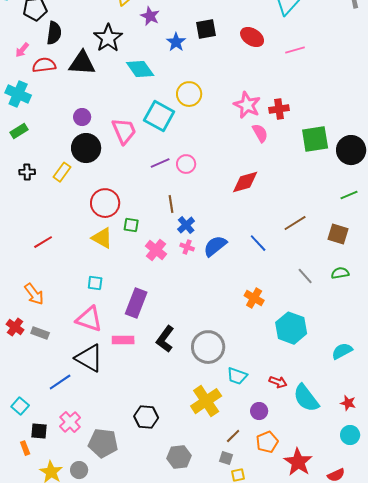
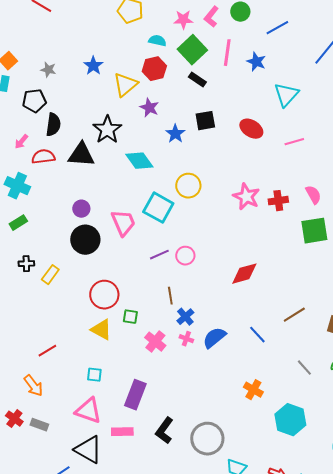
pink semicircle: (260, 133) -> (313, 195), moved
yellow rectangle: (62, 172) -> (50, 275), moved
red line: (43, 242) -> (47, 351), moved

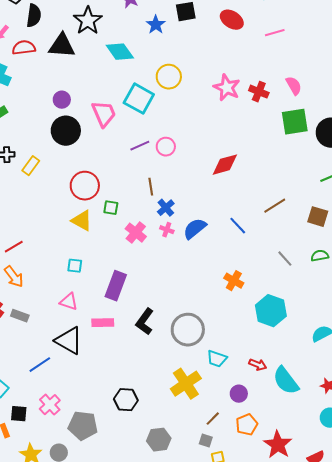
red cross: (278, 201) -> (259, 92), turned 30
red line: (47, 351) -> (14, 247), moved
pink triangle: (88, 411) -> (69, 302), size x0.7

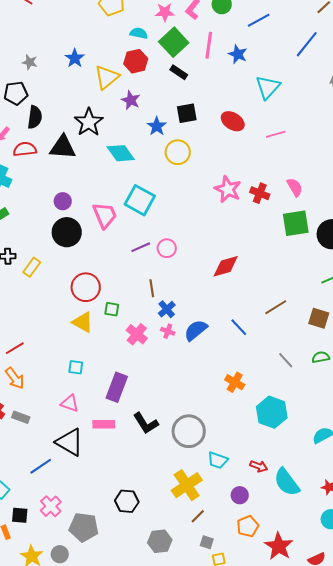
yellow circle: (169, 77) -> (178, 152), moved
black L-shape: (145, 322) -> (146, 423), turned -68
brown line: (213, 419) -> (198, 516), moved

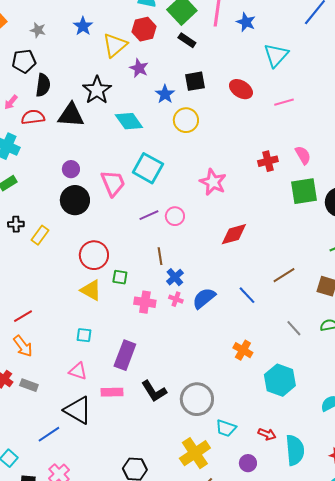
pink star: (228, 189) -> (213, 182), moved
red cross: (260, 193) -> (268, 161), turned -36
pink cross: (137, 334) -> (145, 302), turned -30
cyan semicircle: (287, 482) -> (295, 450), turned -148

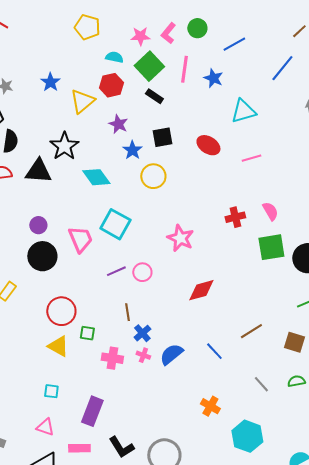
cyan triangle: (276, 55) -> (243, 111), turned 32
purple star: (139, 68) -> (118, 124), moved

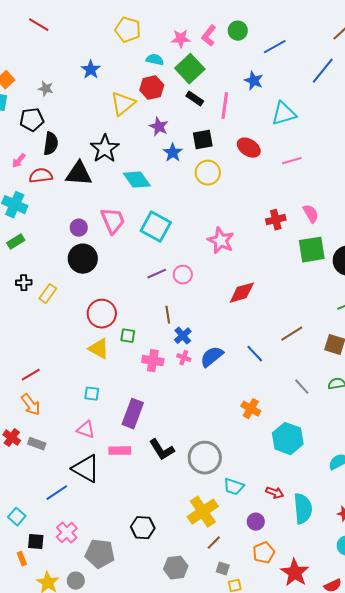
pink line: (184, 69) -> (225, 106), moved
blue star: (50, 82) -> (91, 70), moved
yellow circle: (153, 176) -> (208, 173), moved
pink trapezoid: (80, 239) -> (113, 221), moved

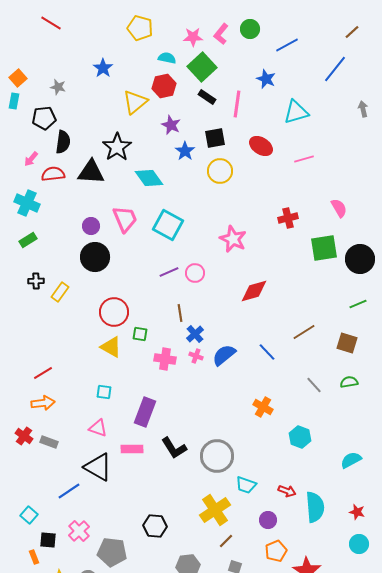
pink semicircle: (311, 214) -> (339, 208), moved
orange arrow: (31, 405) -> (43, 403), turned -60
cyan hexagon: (288, 439) -> (300, 437), size x0.7

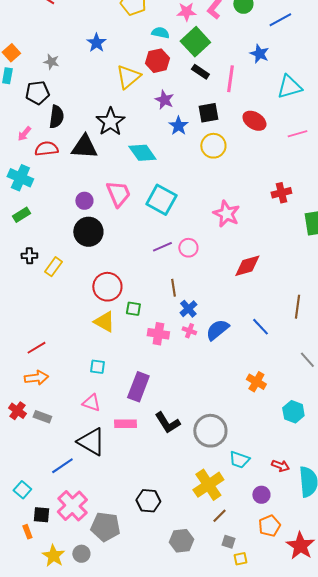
brown line: (304, 332) -> (297, 307), turned -50
pink cross: (79, 531) -> (72, 506), size x1.4

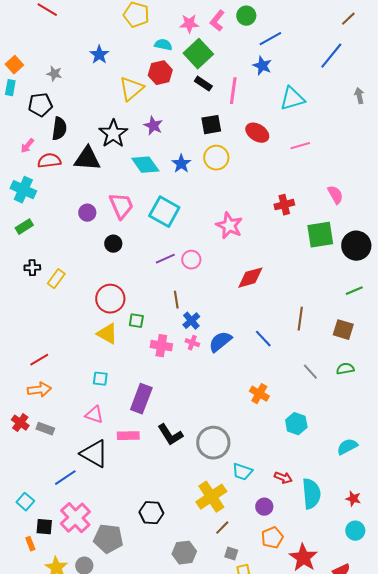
blue line: (280, 20) -> (270, 39), moved
purple star: (164, 100) -> (153, 126), moved
blue star: (178, 126) -> (181, 164), moved
black circle: (88, 232) -> (113, 244), moved, size x0.6

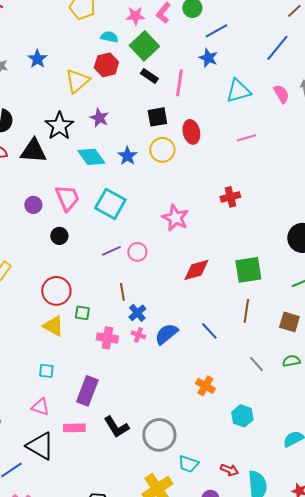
blue star: (99, 55) -> (37, 59), moved
red ellipse: (257, 133) -> (191, 132), moved, turned 45
pink semicircle: (335, 195) -> (281, 94), moved
green square: (320, 235) -> (248, 270), moved

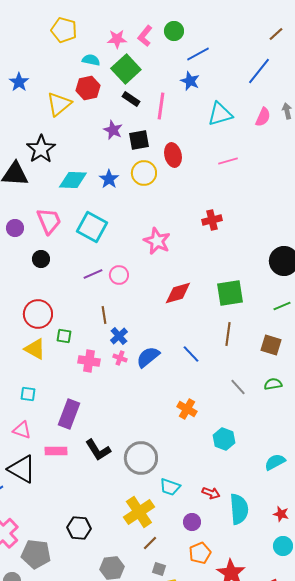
pink semicircle: (281, 94) -> (263, 117), turned 54
purple star: (99, 118) -> (113, 130), moved
cyan diamond: (91, 157) -> (73, 180), turned -52

